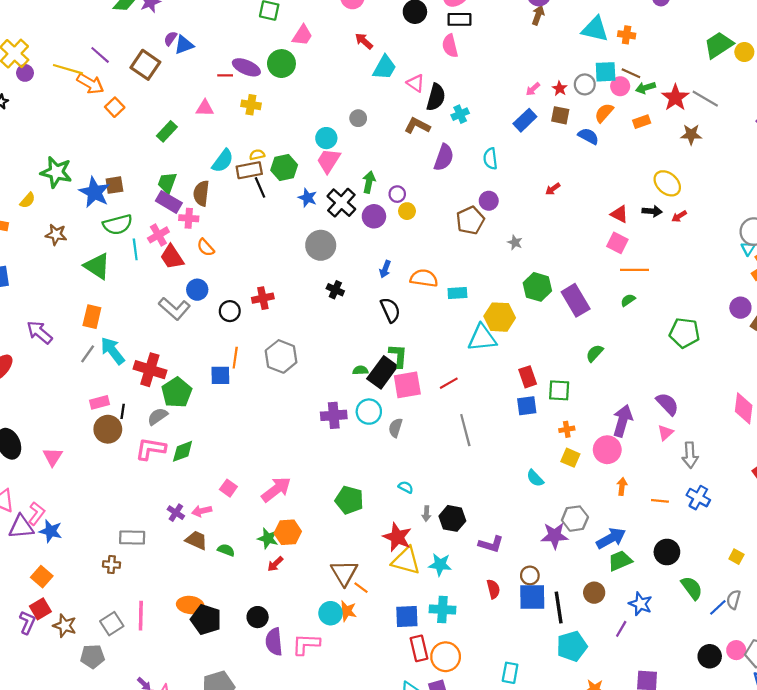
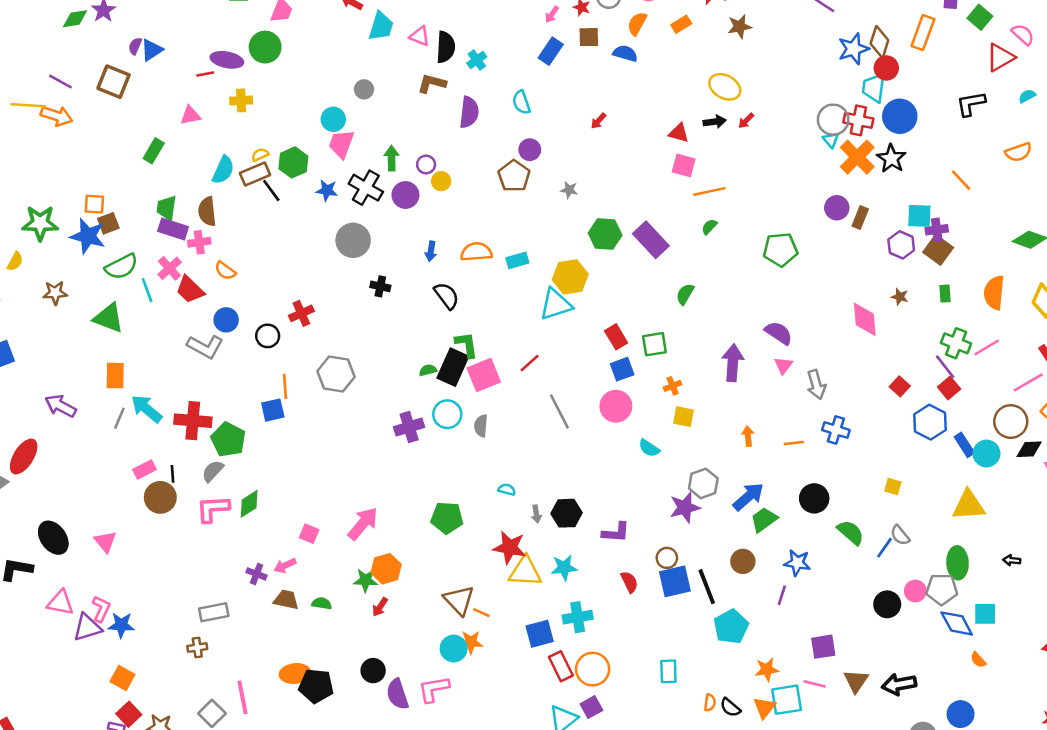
orange square: (115, 107) -> (94, 204), moved, turned -30
pink circle: (607, 450) -> (616, 406), moved
gray semicircle: (734, 600) -> (900, 535), turned -42

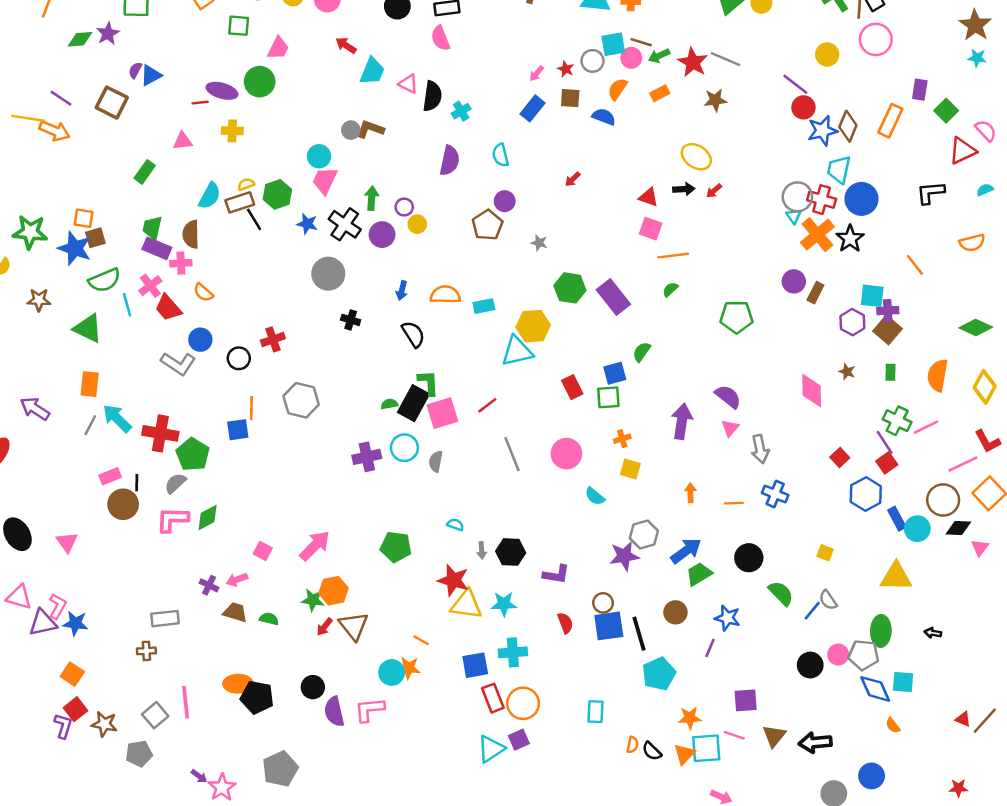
red circle: (886, 68) -> (803, 107), moved
brown L-shape: (432, 83) -> (370, 129), moved
blue square: (622, 369) -> (615, 373), moved
brown triangle: (459, 600) -> (354, 626), moved

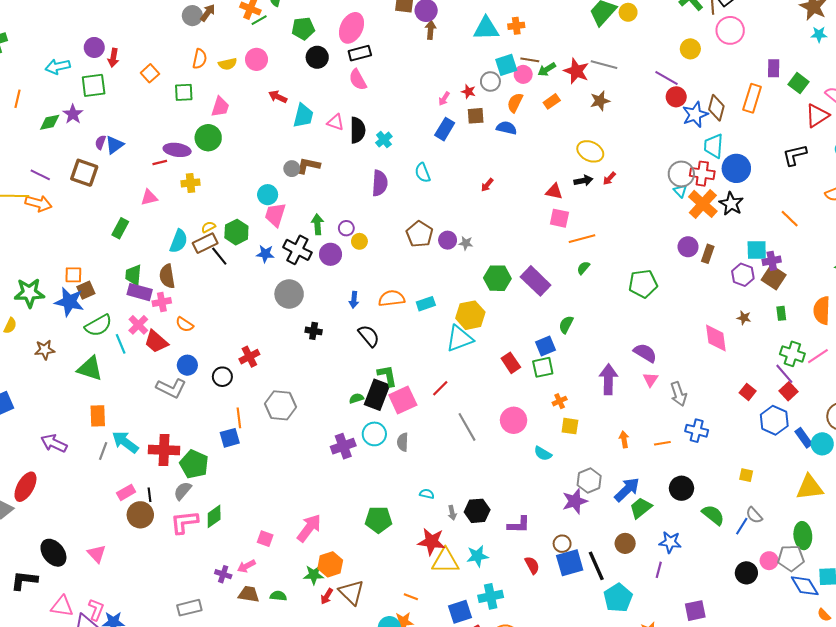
purple circle: (505, 201) -> (448, 240), moved

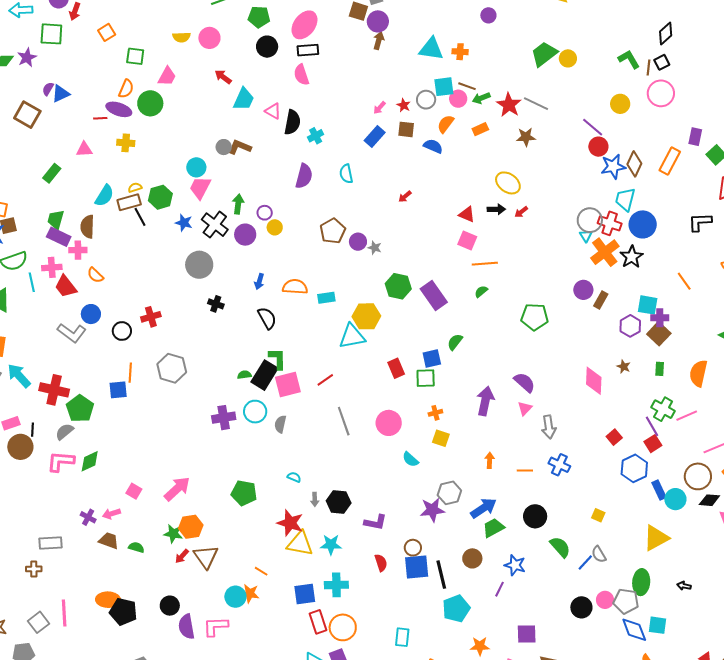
orange semicircle: (200, 59) -> (126, 89), moved
pink cross: (138, 325) -> (52, 267), turned 30
yellow triangle: (810, 487) -> (656, 538), turned -32

